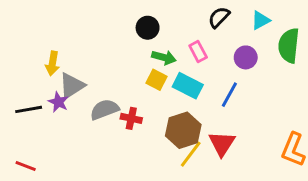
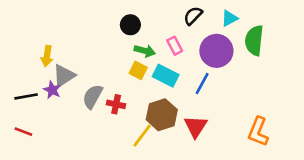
purple circle: (246, 57) -> (216, 51), size x1.6
gray semicircle: (104, 109) -> (93, 96), turned -40
yellow line: (191, 154) -> (142, 136), moved
red line: (26, 166) -> (23, 132), moved

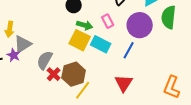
yellow square: (138, 70) -> (80, 40), size x1.5
red cross: (116, 104) -> (54, 74), moved, turned 32
brown hexagon: (162, 115) -> (74, 74), moved

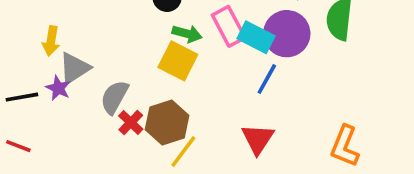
pink rectangle: (108, 21) -> (229, 26), size x1.5
cyan rectangle: (101, 44) -> (256, 37), moved

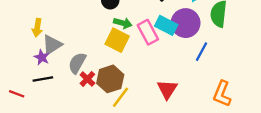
pink rectangle: (229, 26) -> (148, 32), moved
blue line: (267, 79) -> (202, 52), moved
black line: (22, 97) -> (43, 79), moved

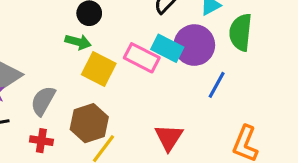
green arrow: (123, 23) -> (78, 42), moved
pink rectangle: (148, 32) -> (142, 58), turned -35
red cross: (87, 79) -> (41, 141), moved, turned -35

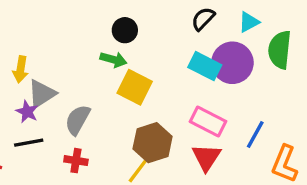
pink rectangle: (142, 58) -> (208, 121), moved
blue line: (217, 85) -> (255, 134), moved
brown hexagon: (89, 123) -> (153, 143), moved

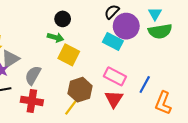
cyan triangle: (249, 22) -> (155, 14), moved, turned -32
green semicircle: (280, 50) -> (160, 31), turned -105
purple circle: (232, 63) -> (126, 26), moved
red cross: (76, 161) -> (32, 101), size x1.5

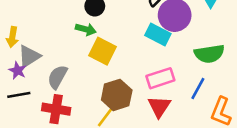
green semicircle: (160, 31) -> (209, 54), moved
pink rectangle: (115, 76) -> (160, 78), turned -45

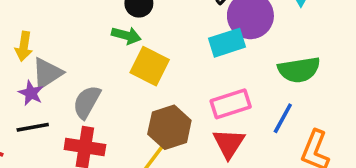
cyan rectangle: (158, 34) -> (227, 43), turned -45

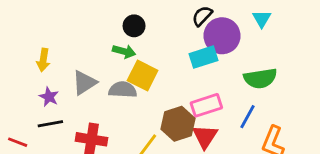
gray triangle: (47, 73) -> (84, 83), moved
gray semicircle: (87, 102) -> (123, 90), moved, turned 64
brown hexagon: (169, 127) -> (178, 124), moved

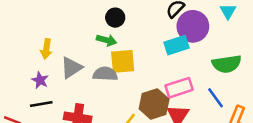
yellow arrow: (43, 60) -> (46, 49), moved
yellow square: (143, 75) -> (123, 61), turned -32
blue line: (248, 117) -> (215, 98), turned -65

